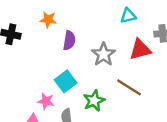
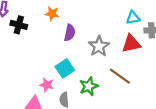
cyan triangle: (128, 16) -> (133, 18), moved

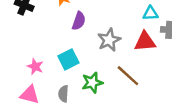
pink star: (47, 85) -> (35, 67), moved

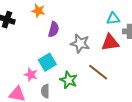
gray star: (109, 40) -> (80, 43), turned -30
pink star: (35, 67) -> (31, 75), moved
green star: (92, 83) -> (69, 80), turned -30

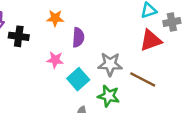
gray star: (80, 43) -> (110, 64), moved
pink star: (31, 75) -> (55, 60), moved

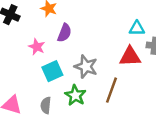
brown line: (143, 79) -> (111, 90), turned 65

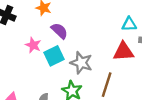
purple semicircle: (64, 33) -> (59, 31), turned -66
cyan square: (52, 71) -> (54, 56), moved

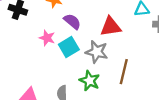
red triangle: (124, 52) -> (111, 27), moved

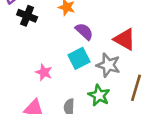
red triangle: (111, 27) -> (125, 39), turned 35
pink star: (47, 38) -> (44, 72), moved

